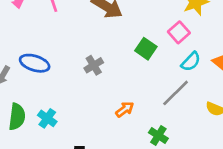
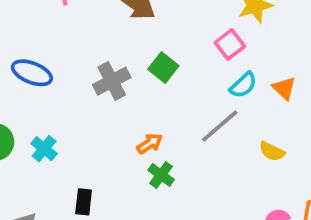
green square: (146, 49) -> (163, 67), moved
gray cross: (94, 65) -> (112, 81), size x1.4
green cross: (158, 136) -> (161, 175), moved

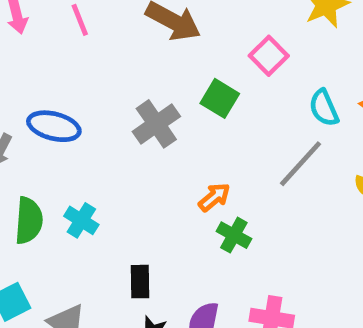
pink square: (230, 44) -> (269, 56), moved
cyan semicircle: (243, 85) -> (324, 108), turned 116

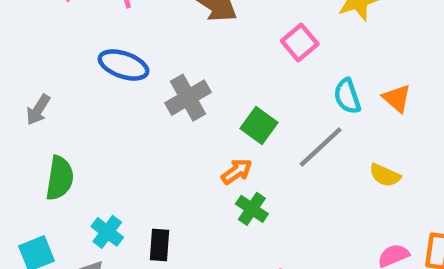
green square: (220, 98) -> (259, 125), moved
blue ellipse: (54, 126) -> (123, 65), moved
cyan cross: (81, 220) -> (107, 232), moved

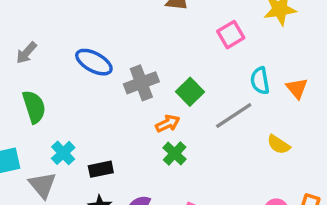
blue ellipse: (123, 65) -> (94, 62), moved
gray cross: (188, 98) -> (141, 83), moved
green semicircle: (60, 178) -> (34, 107), turned -36
black rectangle: (160, 245) -> (101, 169), turned 65

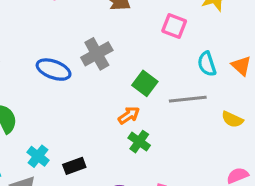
pink square: (231, 35) -> (174, 26), turned -30
gray cross: (141, 83) -> (97, 54), moved
gray line: (234, 116) -> (188, 99), turned 36

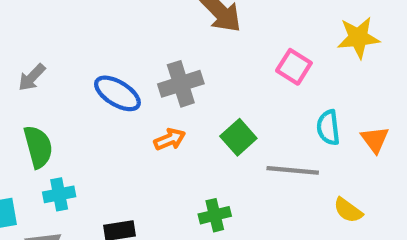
orange arrow: (129, 115) -> (170, 139), moved
green cross: (139, 142) -> (215, 215), turned 30
cyan cross: (38, 156) -> (59, 194), moved, turned 30

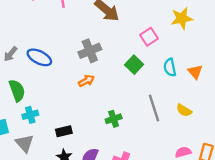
pink square: (294, 67) -> (149, 37), turned 30
blue ellipse: (117, 93) -> (39, 57), moved
green square: (238, 137) -> (134, 65), moved
gray line: (293, 170) -> (154, 108), moved, turned 72

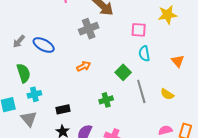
pink square: (149, 37) -> (139, 30), turned 35
gray cross: (90, 51) -> (89, 29), moved
green square: (134, 65) -> (123, 72), moved
cyan semicircle: (170, 67) -> (144, 54), moved

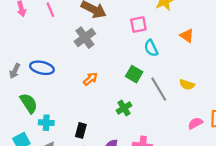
orange triangle: (178, 61) -> (187, 36), moved
cyan cross: (34, 94) -> (46, 123), turned 32
black rectangle: (63, 109) -> (81, 130), turned -48

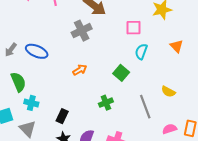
cyan semicircle: (151, 48) -> (141, 52), turned 35
gray line: (159, 89) -> (145, 107), moved

